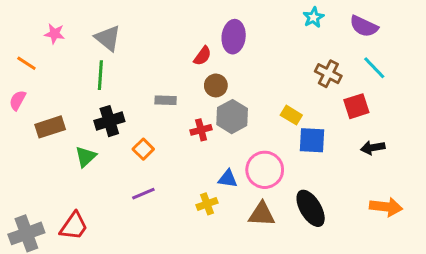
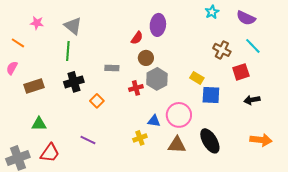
green triangle: (86, 157) -> (39, 124), moved, turned 42
purple line: (143, 194) -> (88, 140), moved, turned 49

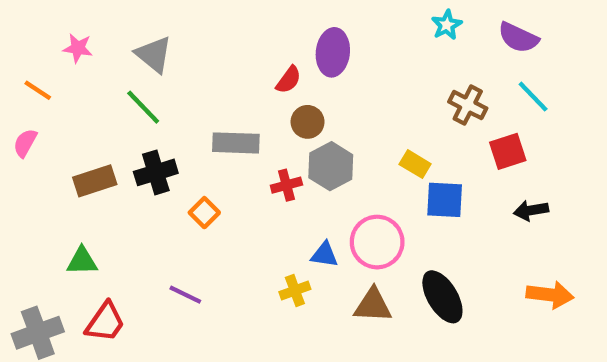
green line: (68, 51) -> (143, 107), turned -48
gray rectangle: (112, 68) -> (236, 143), size x1.5
brown rectangle: (34, 86) -> (95, 181), moved

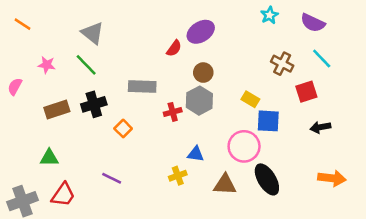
pink star: (78, 48) -> (47, 65), moved
purple ellipse: (333, 52) -> (201, 32), turned 52
orange line: (38, 90) -> (22, 24), moved
brown circle: (308, 122) -> (203, 73), moved
pink circle: (377, 242) -> (244, 146), moved

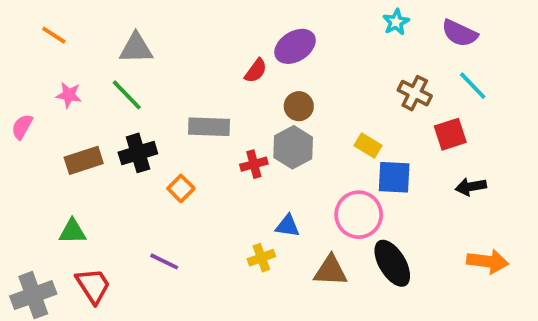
orange line: (22, 24) -> (54, 35), moved
gray triangle: (93, 33) -> (136, 48), turned -40
red trapezoid: (63, 195) -> (93, 286), turned -68

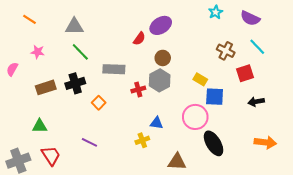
green line: (127, 95) -> (80, 52), moved
brown triangle: (331, 271) -> (177, 162), moved

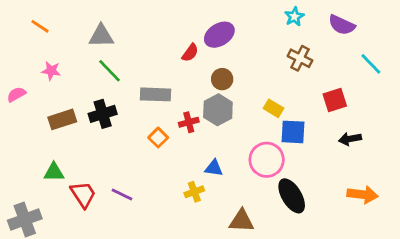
cyan line: (257, 47) -> (371, 64), moved
brown cross: (226, 51) -> (300, 58), moved
pink semicircle: (12, 69) -> (16, 94), turned 32
orange square: (99, 103) -> (158, 138), moved
red trapezoid: (51, 156) -> (83, 194), moved

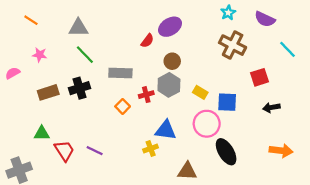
brown cross: (300, 58) -> (233, 45), size x1.4
yellow rectangle: (274, 108) -> (200, 92), moved
blue triangle: (214, 168) -> (166, 130), size x1.5

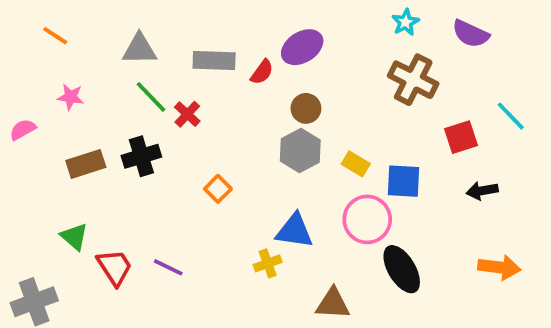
cyan line: (287, 49) -> (511, 116), moved
gray rectangle: (120, 73) -> (214, 61), moved
red cross: (146, 95) -> (187, 114), moved, turned -32
green triangle: (42, 133) -> (74, 237), turned 42

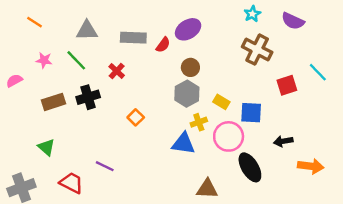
green line: (151, 97) -> (76, 60), moved
black arrow: (482, 191) -> (283, 141), moved
yellow cross: (268, 263) -> (199, 122), moved
red trapezoid: (115, 267) -> (71, 183), moved, turned -30

